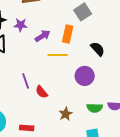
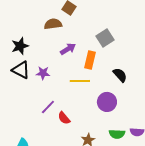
purple star: (21, 25) -> (43, 73), moved
purple arrow: (43, 36) -> (68, 49), moved
purple line: (26, 81) -> (48, 107), turned 63

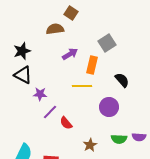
purple star: (43, 73) -> (40, 94), moved

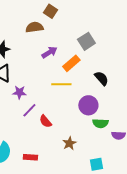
orange rectangle: (92, 65) -> (71, 63), turned 36
green semicircle: (119, 139) -> (100, 123), moved

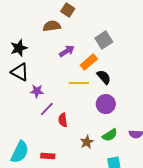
black semicircle: (101, 78) -> (104, 77), moved
red semicircle: (45, 121) -> (63, 120), turned 32
green semicircle: (100, 123) -> (110, 135), moved, turned -35

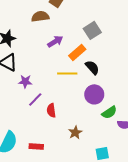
green semicircle: (110, 135) -> (109, 112), moved

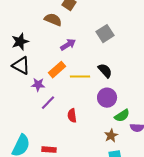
brown semicircle: (40, 16) -> (53, 20), turned 30
orange rectangle: (77, 52) -> (57, 70), moved
red semicircle: (51, 110) -> (72, 116), moved
brown star: (75, 132) -> (111, 136), moved

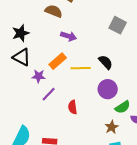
gray square: (105, 34) -> (118, 25), moved, turned -30
purple arrow: (68, 45) -> (69, 36), turned 49

